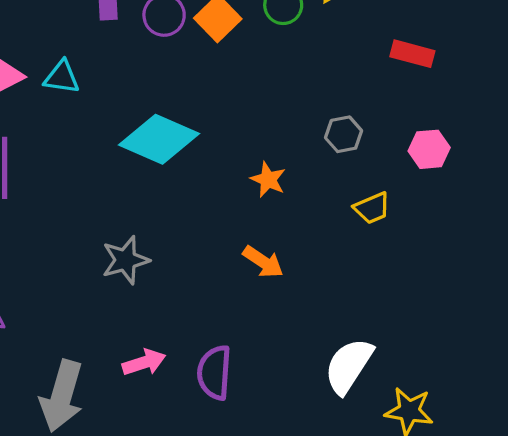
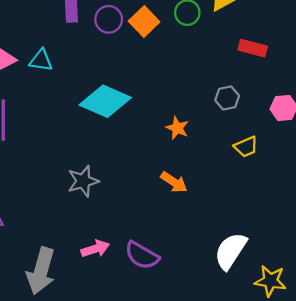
red rectangle: (412, 54) -> (253, 48), moved
purple semicircle: (214, 372) -> (142, 255), turned -64

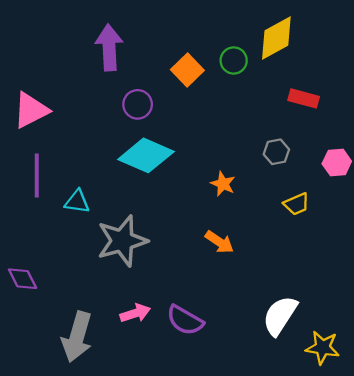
purple circle: (109, 19) -> (138, 104), moved
cyan triangle: (41, 60) -> (77, 202), moved
gray star: (83, 181) -> (122, 241), size x1.5

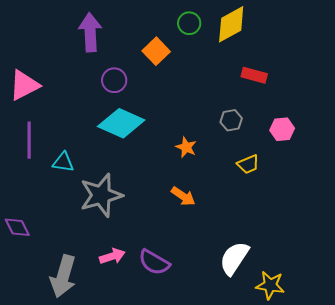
green circle: (234, 60) -> (189, 23), moved

